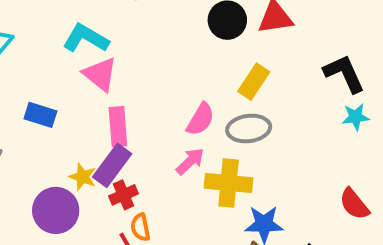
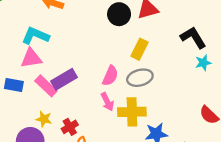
pink triangle: (100, 74) -> (31, 58), moved, turned -40
pink rectangle: (118, 127) -> (46, 86), moved, turned -35
pink arrow: (190, 161) -> (107, 102), turned 114
purple rectangle: (112, 165) -> (64, 79), moved, turned 30

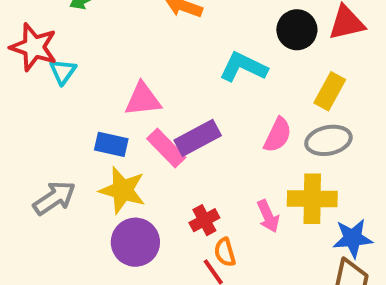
cyan L-shape: (35, 36) -> (243, 67), moved
pink arrow: (107, 102) -> (268, 216), moved
yellow star: (44, 119) -> (122, 190), moved, size x1.6

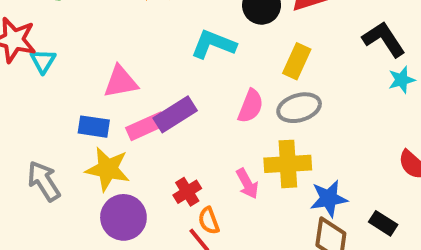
pink rectangle: (166, 148) -> (146, 126), turned -66
gray arrow: (54, 198) -> (44, 181), turned -84

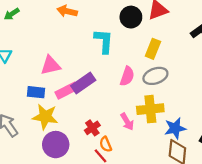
cyan L-shape: (213, 44) -> (104, 41), turned 75

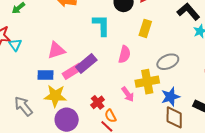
gray ellipse: (155, 76) -> (168, 62), moved

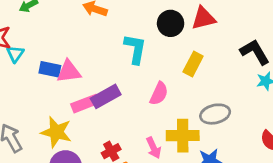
blue rectangle: (45, 75) -> (50, 69), moved

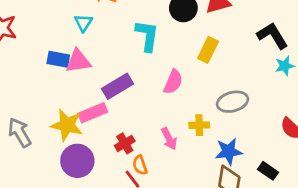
cyan triangle: (15, 54) -> (83, 23), moved
pink rectangle: (85, 104) -> (93, 113), moved
yellow cross: (183, 136) -> (199, 125), size x0.6

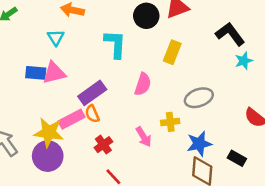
purple circle: (77, 161) -> (48, 156), moved
orange semicircle: (140, 165) -> (92, 114), moved

